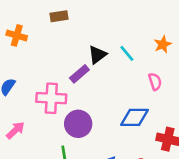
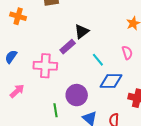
cyan line: (127, 53) -> (98, 60), moved
purple circle: (78, 124) -> (77, 95), moved

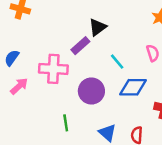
pink arrow: (17, 91) -> (19, 86), moved
purple circle: (77, 95) -> (91, 91), moved

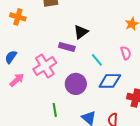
purple rectangle: (80, 46) -> (67, 47), turned 56
pink cross: (53, 69) -> (45, 66), turned -35

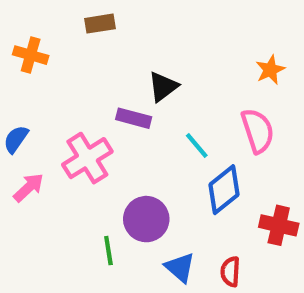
pink semicircle: (126, 53) -> (258, 131), size x1.5
blue diamond: (110, 81) -> (224, 190), turned -40
purple circle: (76, 84) -> (146, 219), moved

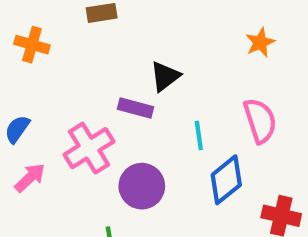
orange star: (270, 70) -> (260, 42), moved
cyan line: (197, 145) -> (199, 135), turned 32
purple circle: (146, 219) -> (142, 186), moved

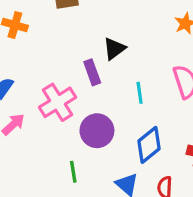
purple rectangle: (135, 108) -> (92, 72), turned 55
blue diamond: (226, 180) -> (149, 145), moved

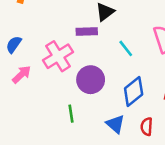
purple rectangle: (92, 72) -> (87, 31), turned -72
cyan line: (140, 93) -> (126, 48), turned -30

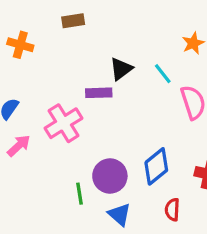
cyan line: (126, 48) -> (163, 74), moved
purple circle: (91, 80) -> (110, 176), moved
blue triangle: (115, 124) -> (120, 214), moved

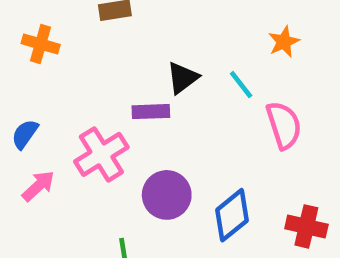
purple circle: (110, 176) -> (167, 195), moved

